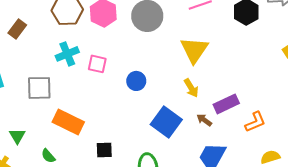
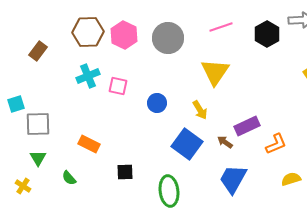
gray square: (39, 88) -> (38, 124), moved
yellow arrow: (191, 88) -> (200, 110), moved
orange rectangle: (68, 122) -> (89, 144), size x0.7

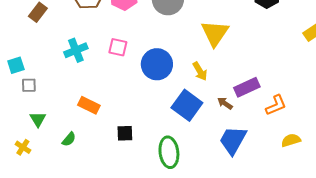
cyan cross: (88, 76) -> (76, 50), moved
blue circle: (157, 103) -> (157, 64), size x1.6
gray square: (38, 124) -> (29, 85), moved, size x0.6
green semicircle: (69, 178) -> (69, 139), turned -98

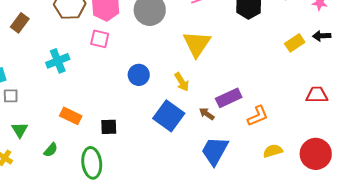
pink square: (118, 47) -> (100, 39), moved
blue circle: (157, 64) -> (139, 75), size x0.7
black square: (125, 133) -> (109, 127), moved
green ellipse: (169, 152) -> (92, 163), moved

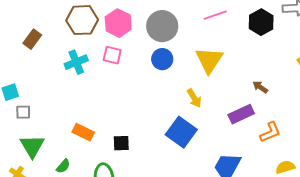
cyan cross: (58, 61) -> (76, 62), moved
blue circle: (139, 75) -> (162, 59), moved
brown arrow: (207, 114) -> (260, 87), moved
green triangle: (20, 130) -> (32, 146), size x1.5

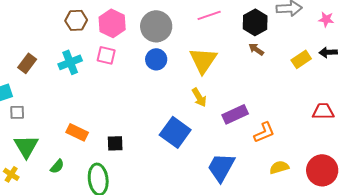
brown hexagon: (82, 20) -> (76, 20), size x0.7
brown rectangle: (32, 39) -> (27, 63), moved
brown arrow: (260, 87) -> (256, 49), moved
yellow arrow: (194, 98) -> (199, 97), moved

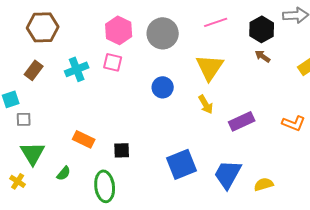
brown hexagon: (76, 20) -> (43, 27), moved, size x1.4
blue circle: (156, 59) -> (163, 87), moved
blue square: (175, 132) -> (182, 164), moved, turned 32
orange L-shape: (264, 132) -> (294, 123), moved, turned 45
yellow semicircle: (279, 167) -> (264, 184), moved

